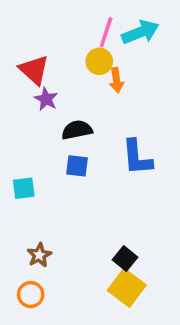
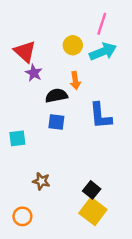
pink line: (106, 32) -> (102, 24), moved
cyan arrow: (140, 32) -> (103, 52), moved
orange arrow: (116, 80) -> (75, 80), moved
brown star: (39, 255) -> (41, 181), moved, turned -30

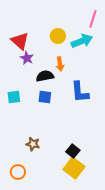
pink line: (102, 24) -> (93, 19), moved
cyan square: (17, 138) -> (14, 97), moved

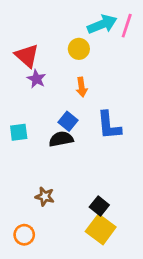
cyan arrow: (82, 41) -> (102, 24), moved
black semicircle: (45, 76) -> (61, 139), moved
blue square: (45, 97) -> (68, 121), moved, turned 32

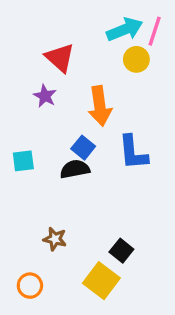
yellow circle: (79, 49) -> (136, 59), moved
red triangle: (27, 56) -> (60, 58), moved
orange arrow: (82, 87) -> (100, 106), size x1.6
yellow square: (101, 229) -> (101, 281), moved

